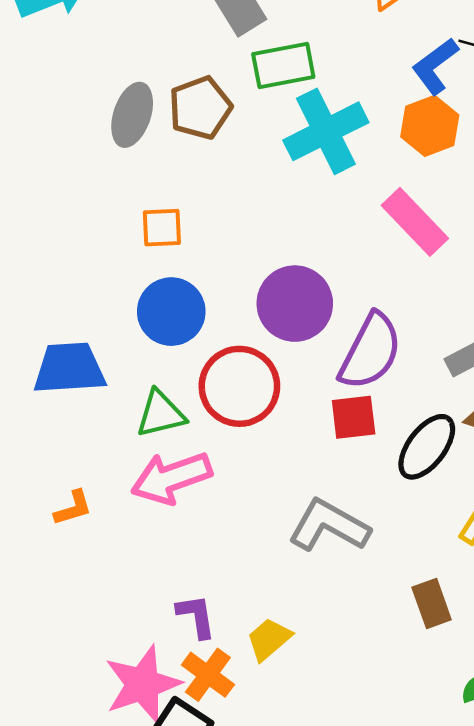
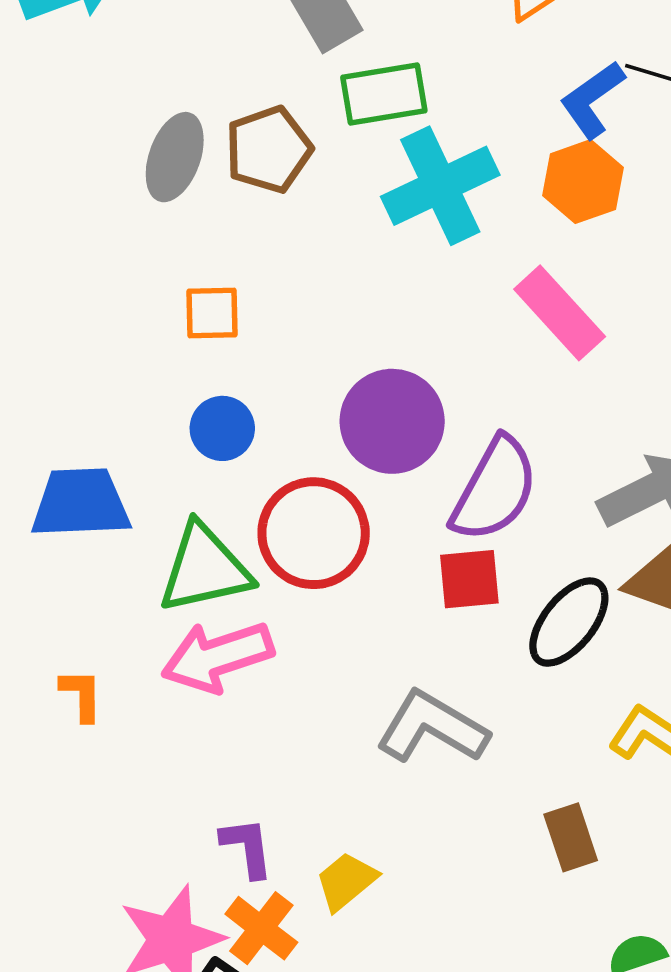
blue circle: (171, 312) -> (222, 428), size x0.7
green triangle: (161, 414) -> (205, 569), size x1.4
orange L-shape: (73, 508) -> (81, 695), turned -75

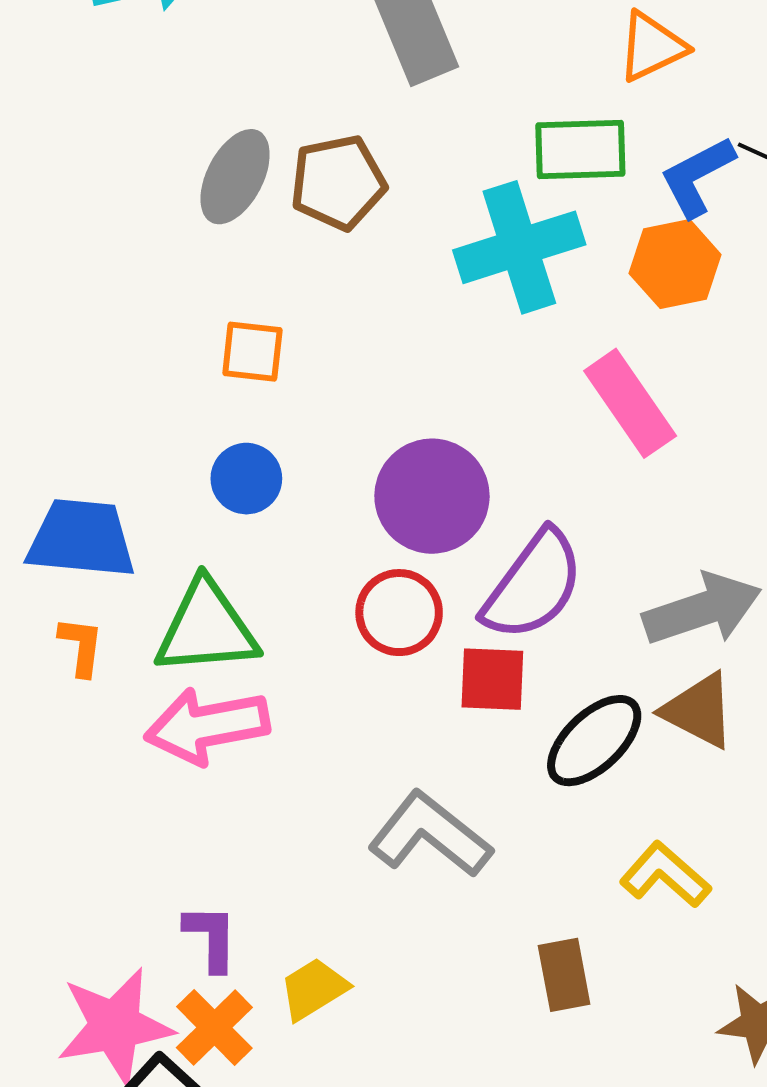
green rectangle: (384, 94) -> (580, 150), moved
red circle: (314, 533) -> (399, 613), moved, size x0.7
orange L-shape: (81, 695) -> (81, 646), moved

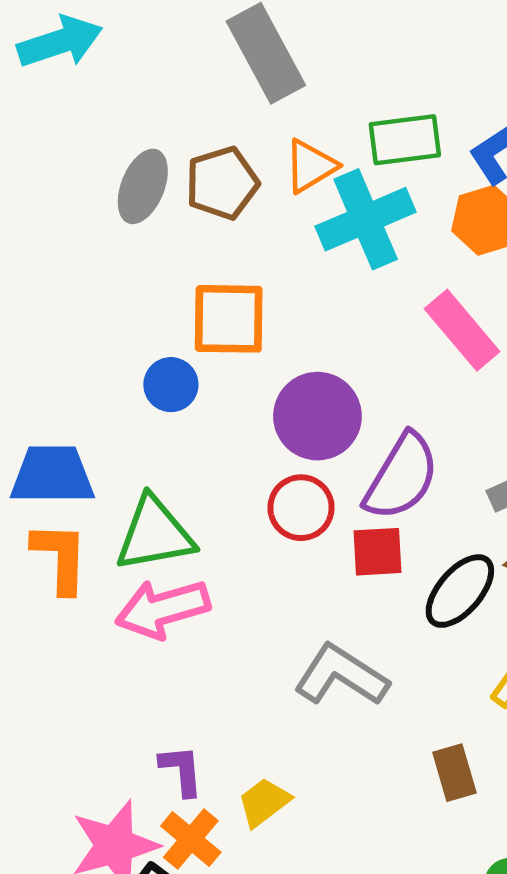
orange triangle: (652, 47) -> (310, 166), moved
orange square: (252, 352) -> (229, 319), moved, size x1.6
blue circle: (246, 479) -> (171, 385), moved
orange L-shape: (81, 646) -> (60, 557), size x1.6

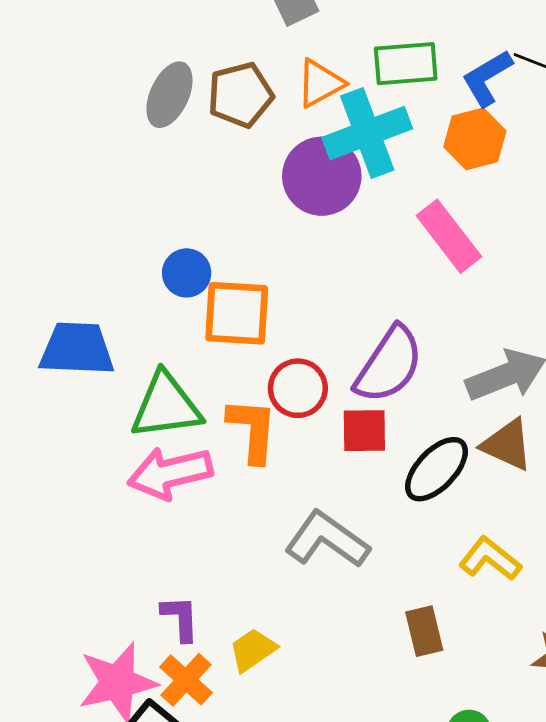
orange square: (229, 319) -> (237, 313), moved
purple circle: (317, 416) -> (322, 176), moved
orange L-shape: (60, 557) -> (252, 430), moved

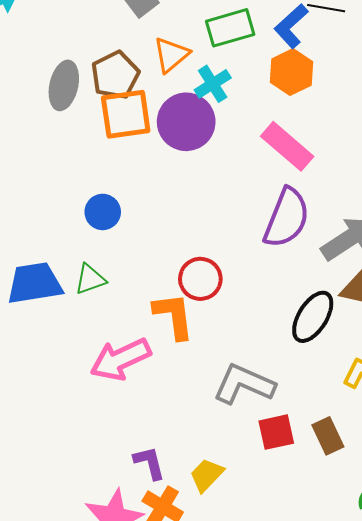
cyan cross: (367, 133) -> (213, 84), size x0.6
orange square: (237, 313) -> (126, 114), moved
purple semicircle: (389, 365) -> (286, 218), moved
green triangle: (166, 406) -> (90, 279), moved, size x0.6
red square: (364, 431) -> (276, 432), moved

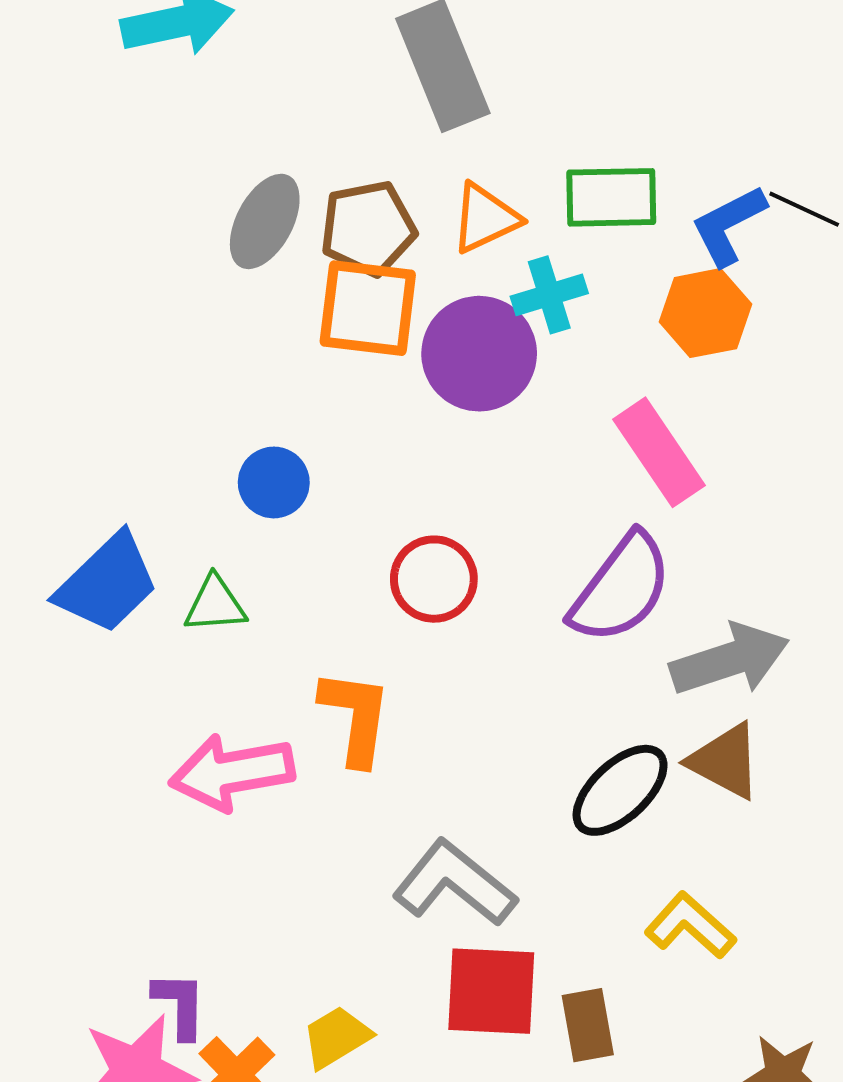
red circle: (200, 279) -> (434, 579), moved
blue trapezoid: (35, 283) -> (107, 583), turned 130
red square: (276, 432) -> (491, 991), size x1.4
purple L-shape: (149, 463) -> (180, 1005), moved

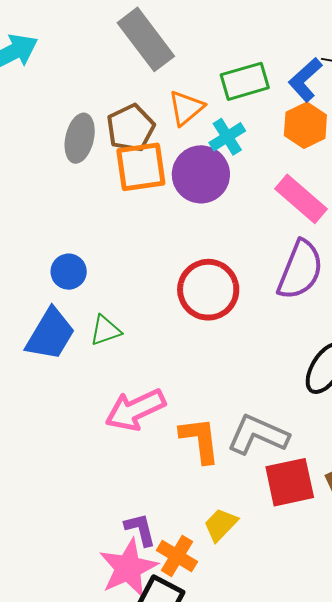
blue circle: (274, 482) -> (69, 272), moved
red circle: (434, 579) -> (208, 290), size x1.4
orange L-shape: (356, 717) -> (200, 440), moved

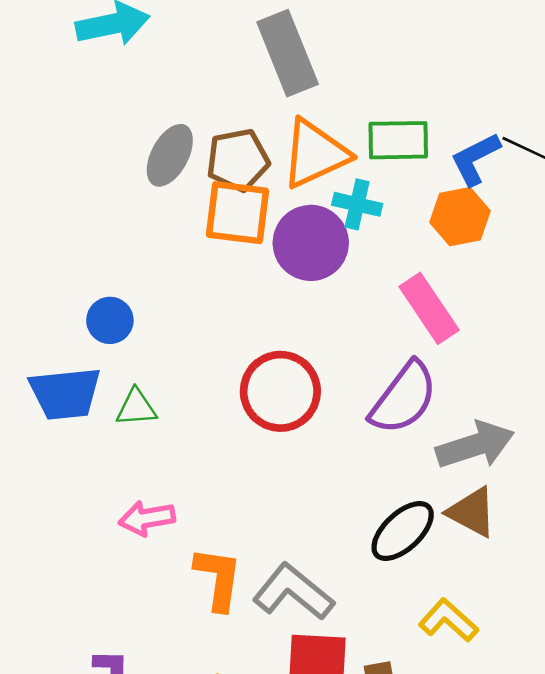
orange triangle: (186, 108) -> (315, 154), size x1.5
cyan cross: (227, 137) -> (357, 204), turned 30
blue trapezoid: (50, 334) -> (65, 393), turned 38
pink arrow: (135, 410) -> (147, 518), size x0.7

